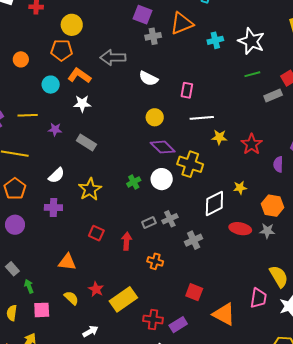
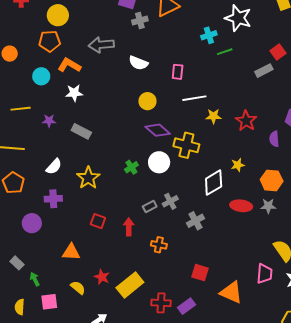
cyan cross: (215, 40) -> (209, 35), moved
green line: (252, 74) -> (225, 52), moved
purple circle: (15, 225) -> (32, 223), moved

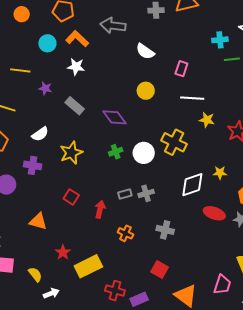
purple diamond: (158, 130) -> (115, 117), moved
gray cross: (195, 221) -> (165, 230), moved, turned 30
yellow semicircle: (78, 288) -> (35, 274), moved

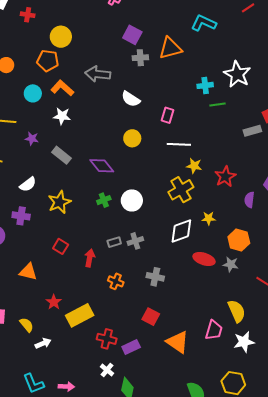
yellow cross: (174, 142) -> (181, 190), moved, turned 35

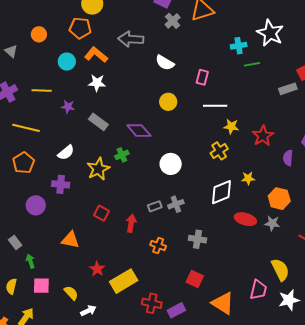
gray cross: (140, 58) -> (173, 21), turned -35
yellow cross: (181, 190) -> (219, 151), size x0.7
green cross: (104, 200) -> (122, 155), moved

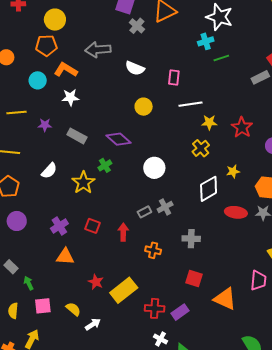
white star: (270, 33) -> (219, 17), moved
purple cross: (61, 184) -> (59, 226), moved, turned -30
purple circle: (36, 205) -> (17, 221), moved

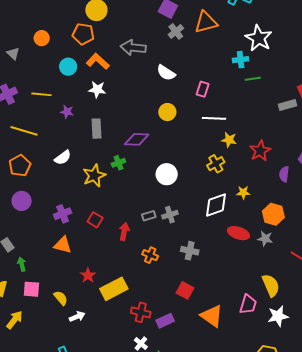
gray rectangle: (77, 136) -> (97, 129), turned 48
purple diamond: (118, 139) -> (137, 139), turned -50

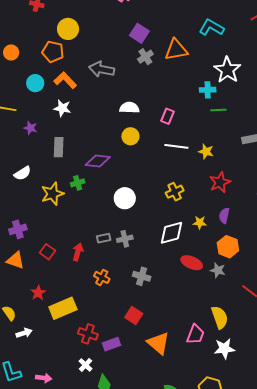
white semicircle: (166, 73) -> (129, 108), moved, turned 144
yellow star: (229, 140) -> (206, 151), moved
purple semicircle: (284, 174) -> (224, 216), moved
red square: (95, 220) -> (47, 252), moved

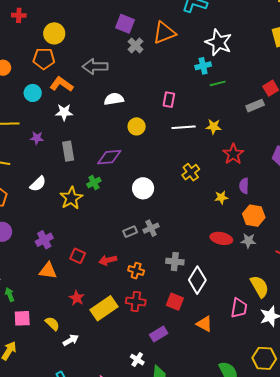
white semicircle: (129, 108) -> (114, 99), moved
white diamond: (172, 233) -> (197, 280), moved, turned -32
red arrow: (78, 252) -> (108, 260), moved, turned -108
red cross: (88, 334) -> (136, 302), moved
orange triangle: (158, 343) -> (204, 324), size x0.7

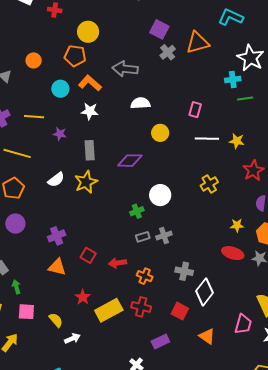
green cross: (94, 183) -> (137, 211), moved
yellow star: (221, 197) -> (237, 225), moved
yellow star: (71, 198) -> (86, 182), moved

